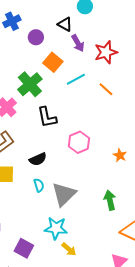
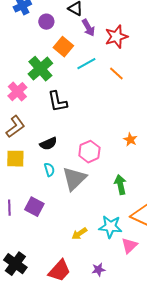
pink hexagon: (79, 142) -> (89, 152), moved
cyan star: (56, 228) -> (110, 227), moved
purple square: (24, 248) -> (34, 207), moved
yellow arrow: (69, 249) -> (79, 234), turned 105

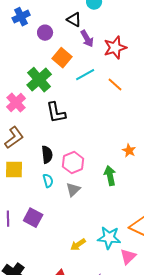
black semicircle: (48, 144) -> (47, 155), turned -72
pink hexagon: (89, 152) -> (73, 163), moved
gray triangle: (74, 179) -> (73, 190), size x0.6
green arrow: (120, 185) -> (110, 176), moved

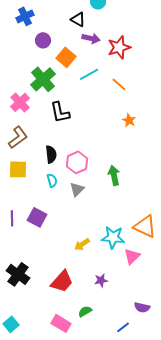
purple circle: (45, 33) -> (43, 40), moved
purple arrow: (87, 39) -> (91, 38), turned -48
orange star: (129, 151) -> (129, 120), moved

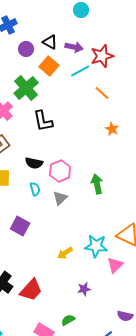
black triangle: (78, 19) -> (50, 42), moved
cyan line: (89, 74) -> (80, 71), moved
black semicircle: (51, 154) -> (34, 163), turned 108
red trapezoid: (62, 281) -> (31, 290), moved

